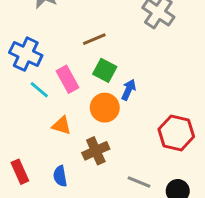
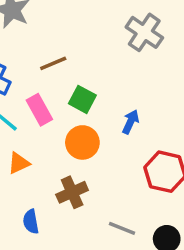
brown line: (94, 39) -> (53, 63), moved
blue arrow: (129, 90) -> (131, 122), moved
orange triangle: (62, 125) -> (19, 163), moved, turned -42

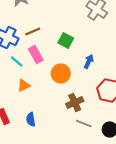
brown line: (53, 63) -> (33, 31), moved
green square: (82, 99) -> (66, 40), moved
brown cross: (72, 192) -> (75, 102), moved

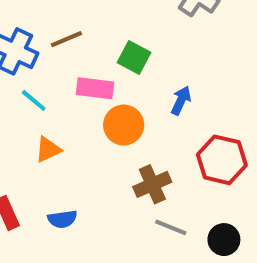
pink rectangle: (36, 54) -> (95, 88), moved, turned -54
blue semicircle: (31, 119) -> (62, 219), turned -88

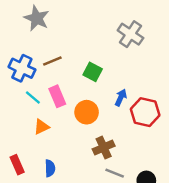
pink rectangle: (95, 88) -> (57, 96), moved, turned 60
red hexagon: (222, 160) -> (145, 112), moved
blue semicircle: (62, 219) -> (50, 168), turned -84

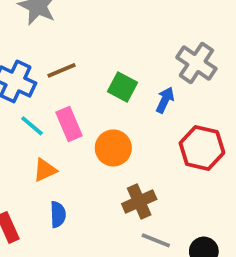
gray cross: (130, 34) -> (196, 63), moved
blue arrow: (121, 98) -> (165, 100), moved
blue semicircle: (50, 168) -> (58, 214), moved

